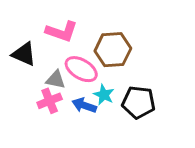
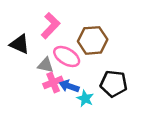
pink L-shape: (62, 31) -> (51, 26), turned -65
cyan star: (104, 95) -> (85, 99), moved
pink cross: (50, 101) -> (53, 82), moved

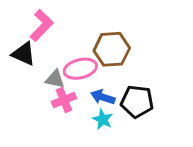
pink L-shape: (51, 26) -> (42, 25), moved
pink ellipse: (67, 56) -> (80, 69), turned -45
blue arrow: (69, 86) -> (103, 97), moved

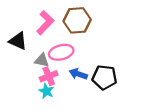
pink L-shape: (42, 25) -> (45, 23), moved
brown hexagon: (112, 49) -> (77, 20), moved
cyan star: (103, 119) -> (46, 91), moved

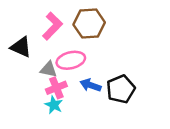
black pentagon: (104, 77) -> (121, 89), turned -30

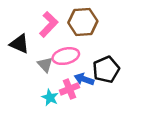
gray triangle: (49, 69) -> (45, 65), turned 35
pink cross: (56, 88) -> (69, 89), moved
black pentagon: (121, 89) -> (106, 69), moved

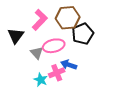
black triangle: (20, 44) -> (16, 36), turned 42
black pentagon: (106, 69) -> (83, 34), moved

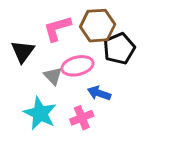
pink L-shape: (40, 20) -> (57, 28), turned -150
pink cross: (57, 73) -> (82, 118), moved
cyan star: (41, 80) -> (40, 113), moved, size x1.6

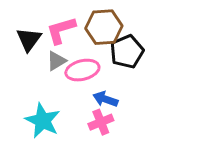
black triangle: (23, 51) -> (29, 39), moved
gray triangle: (53, 76) -> (56, 61), moved, turned 42
pink cross: (82, 118) -> (101, 122), moved

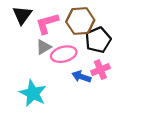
black triangle: (29, 39) -> (22, 15), moved
pink cross: (101, 122) -> (100, 70), moved

